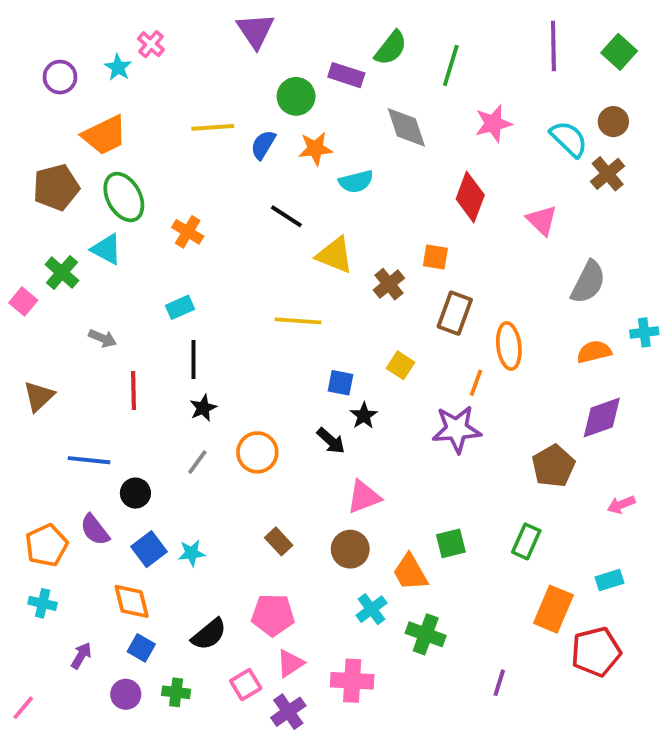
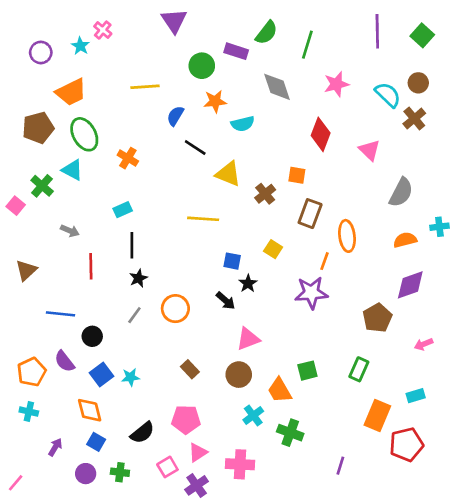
blue semicircle: (263, 145) -> (175, 116), moved

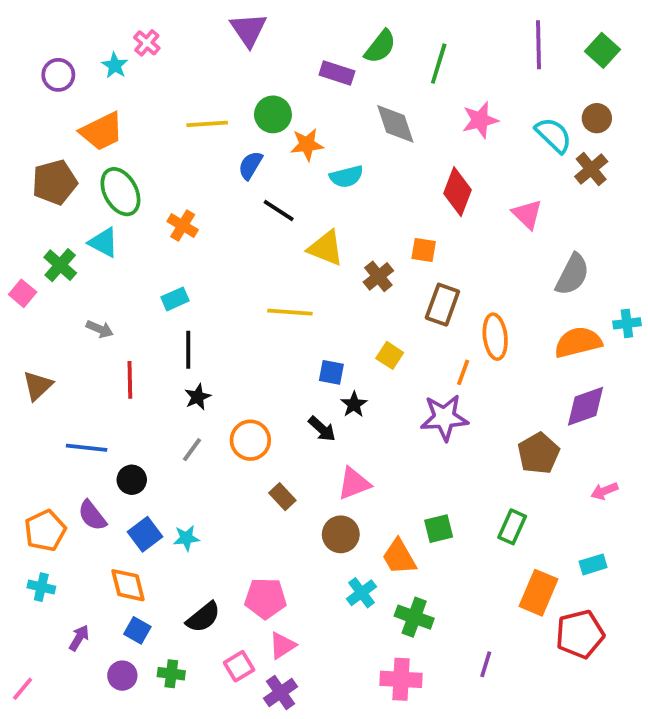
green circle: (202, 66) -> (273, 114), moved
orange semicircle: (405, 240) -> (578, 342), size x1.4
brown rectangle: (190, 369) -> (282, 497), moved
pink cross: (240, 464) -> (401, 679), moved

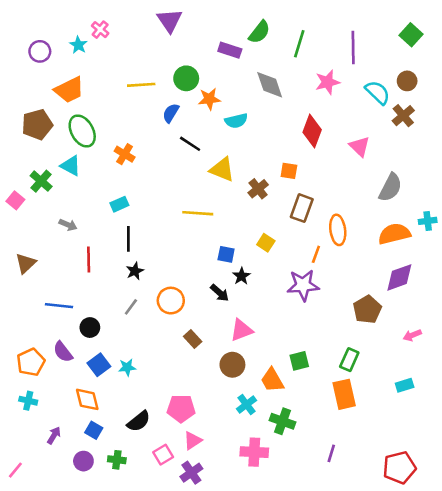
purple line: (538, 45) -> (353, 48), moved
orange rectangle: (538, 593) -> (344, 394), moved, turned -36
red pentagon: (580, 634) -> (399, 467), moved
pink cross: (401, 679) -> (254, 452), moved

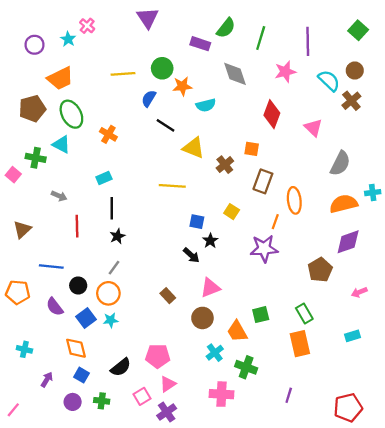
green cross: (41, 181) -> (36, 158), turned -30
orange circle: (171, 301) -> (108, 293), moved
green rectangle: (349, 360) -> (304, 313), turned -54
orange pentagon: (31, 362) -> (18, 292), moved, turned 30

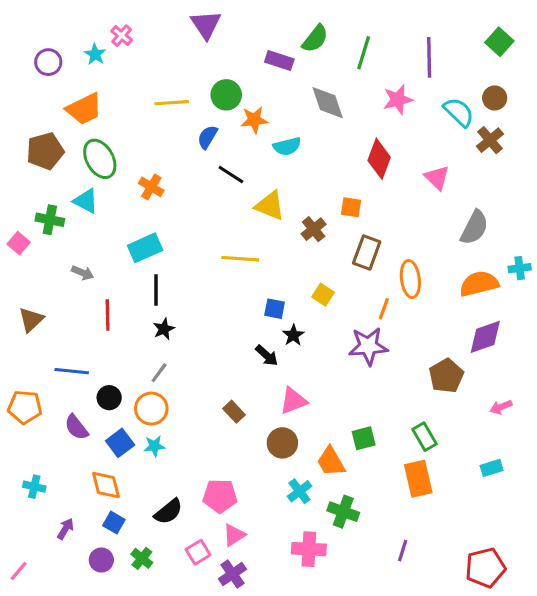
cyan rectangle: (104, 178) -> (145, 248), size x1.5
green cross: (102, 401) -> (142, 558), turned 32

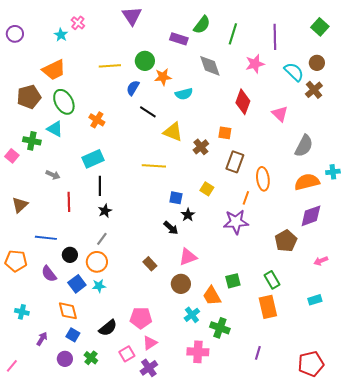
purple circle: (48, 62) -> (15, 34), moved

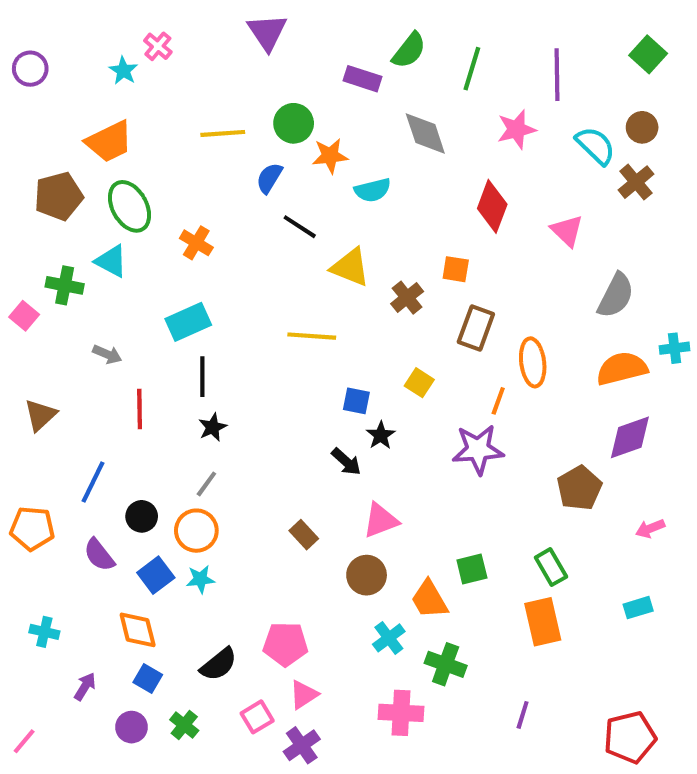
blue line: (46, 238) -> (93, 482), turned -70

